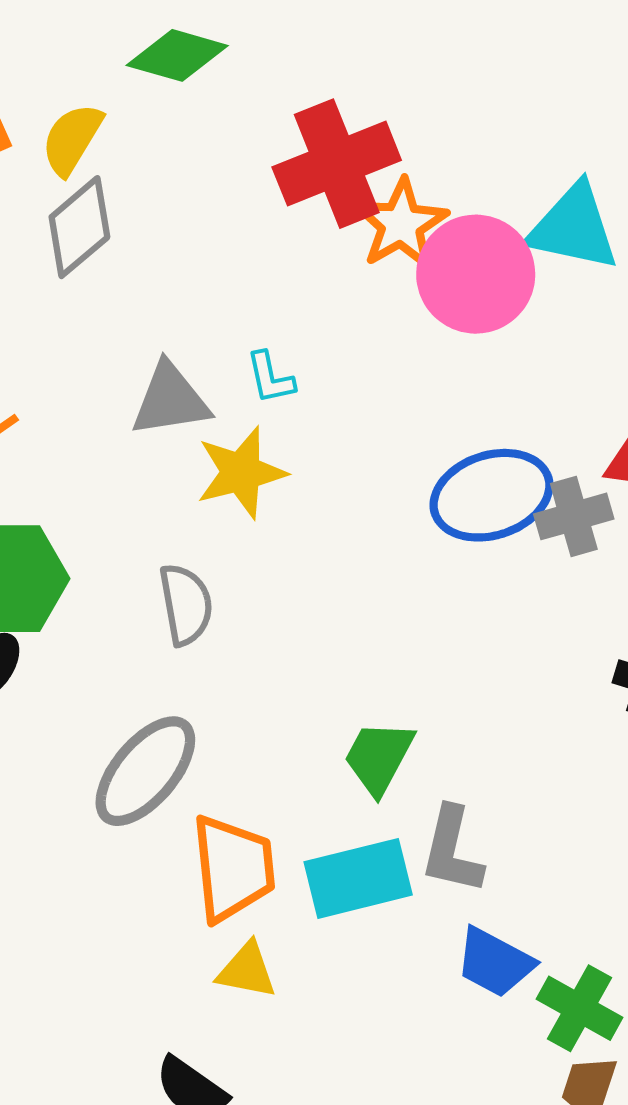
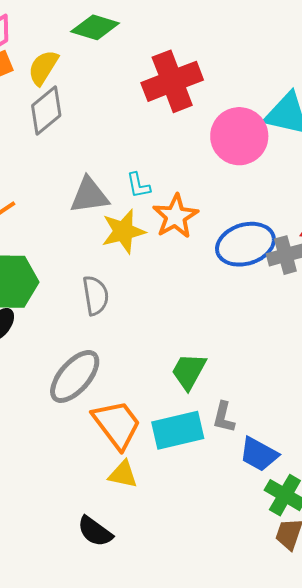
orange star: (401, 224) -> (175, 216), moved
gray L-shape: (452, 850) -> (224, 417), size x0.7
orange trapezoid: (233, 868) -> (117, 424), turned -32
blue trapezoid: (495, 962) -> (259, 454), moved

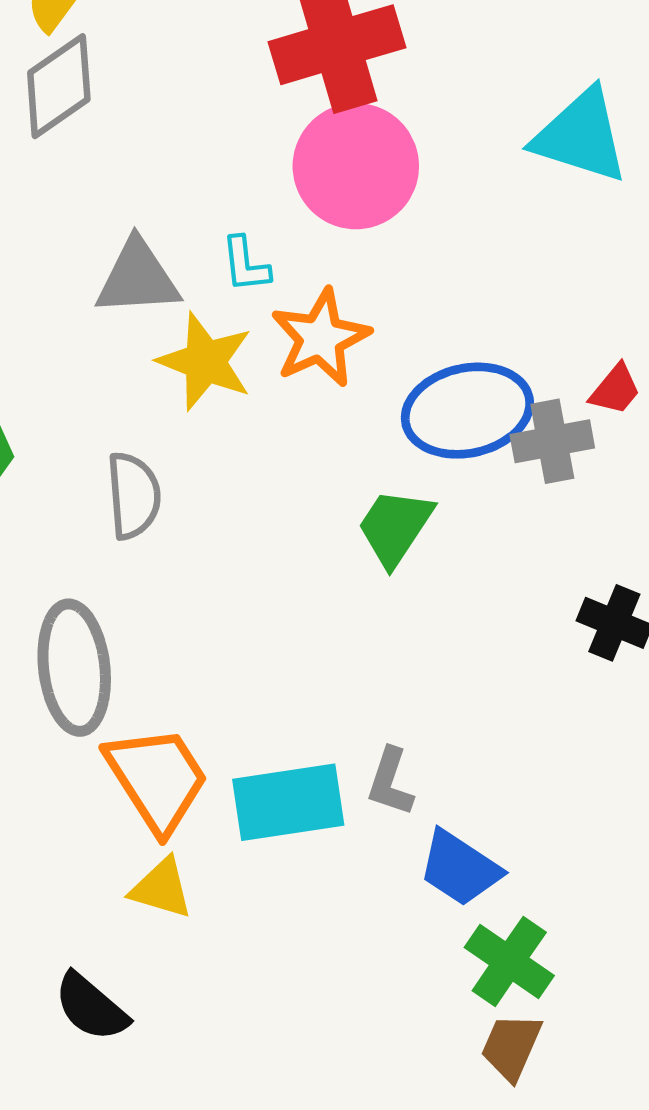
pink circle: (239, 136) -> (356, 166), moved
yellow star: (123, 231) -> (205, 362), turned 30
green trapezoid: (189, 371) -> (395, 527), moved
gray ellipse: (75, 376) -> (74, 668), turned -52

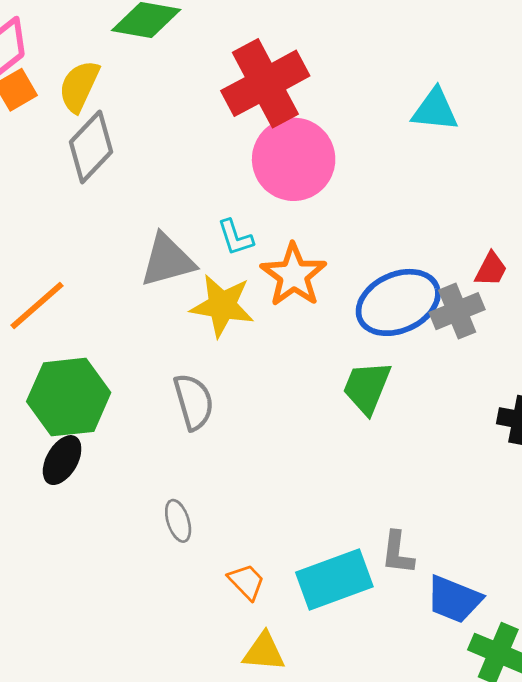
cyan triangle: (581, 136) -> (435, 110), size x0.7
gray ellipse: (74, 668) -> (178, 521), size x0.5
orange trapezoid: (157, 779) -> (246, 582), size x0.5

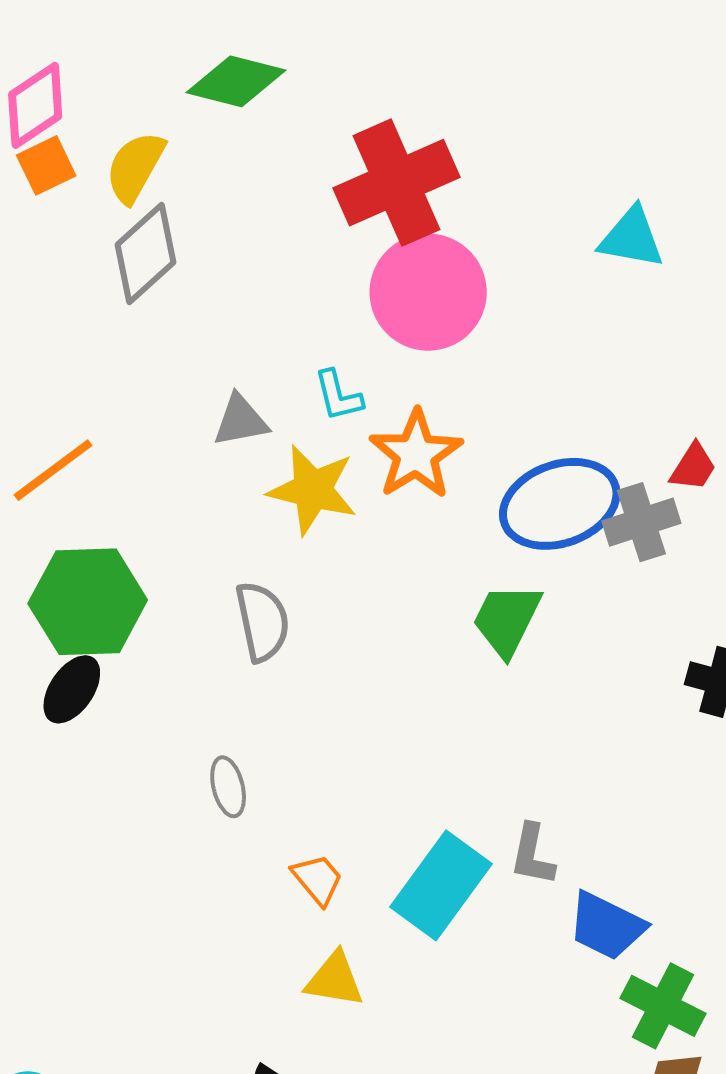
gray triangle: (167, 260) -> (240, 421), size x0.7
cyan rectangle: (334, 579) -> (441, 885), turned -38

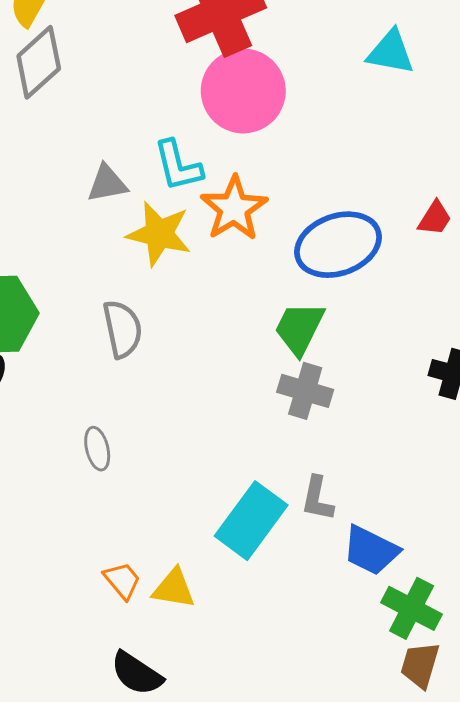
cyan L-shape: (338, 396) -> (178, 166), size x1.4
gray cross: (641, 522) -> (305, 391), moved, turned 34
orange trapezoid: (317, 879) -> (122, 581), moved

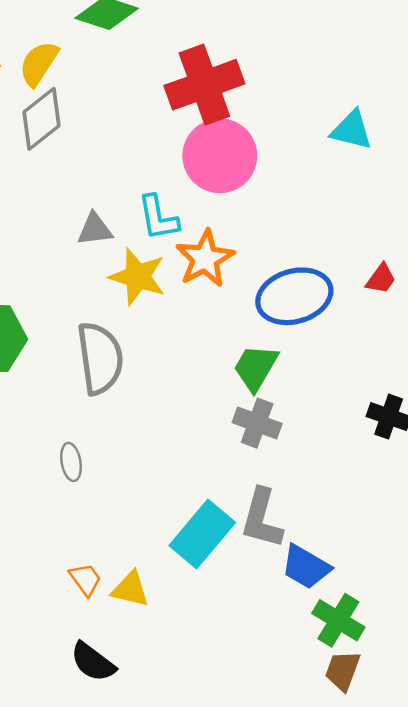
gray semicircle: (122, 329) -> (100, 358), size x1.4
gray L-shape: (317, 499) -> (262, 518), size x1.5

